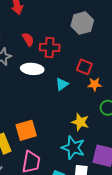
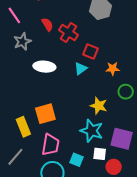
red cross: (50, 47) -> (68, 32), turned 30
red square: (84, 67) -> (91, 52), moved
white ellipse: (32, 69) -> (44, 67), moved

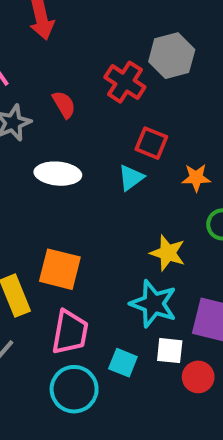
red semicircle: (47, 24) -> (64, 104), moved
red cross: (68, 32) -> (125, 82), moved
orange square: (45, 114) -> (60, 269), turned 30

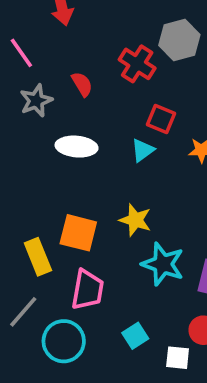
yellow star: (168, 253) -> (135, 220), moved
white square: (170, 351) -> (178, 358), moved
cyan square: (123, 363) -> (135, 336), moved, turned 35
cyan circle: (74, 389) -> (64, 341), moved

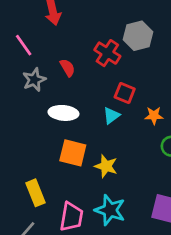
orange square: (78, 233) -> (73, 153), moved
cyan star: (163, 264) -> (110, 210), moved

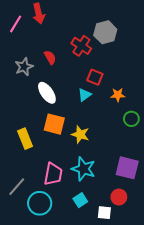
pink line: (24, 45) -> (16, 24), moved, turned 66
white ellipse: (63, 113) -> (47, 93), turned 50
yellow rectangle: (36, 193) -> (25, 139), moved

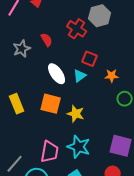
white ellipse: (47, 93) -> (57, 74), moved
yellow rectangle: (25, 139) -> (17, 104), moved

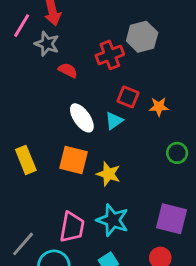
red cross: (77, 29) -> (110, 55), turned 36
red semicircle: (47, 40) -> (68, 70), turned -32
gray star: (22, 49) -> (47, 44), moved, turned -30
orange star: (112, 76) -> (159, 107), moved

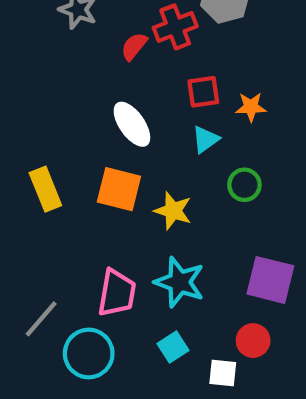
red semicircle: (68, 70) -> (134, 46), moved, turned -78
red square: (128, 97) -> (203, 92), turned -30
cyan triangle: (114, 121) -> (205, 139), moved
green circle: (177, 153) -> (244, 185), moved

